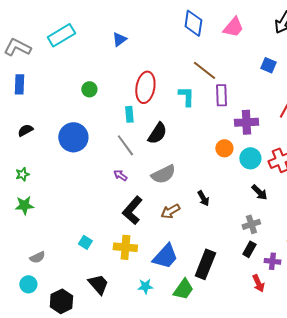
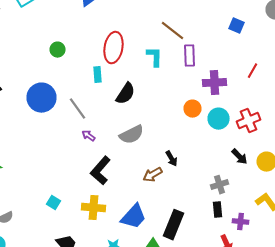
gray line: (125, 145) -> (78, 109), moved
black arrow: (259, 192) -> (240, 157), moved
brown arrow: (170, 211) -> (152, 175), moved
black rectangle: (249, 249) -> (218, 210), turned -35

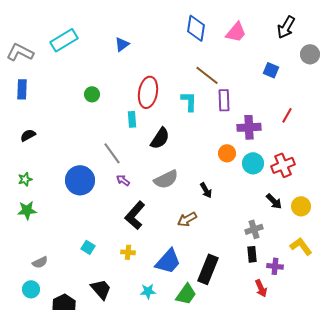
blue circle: (42, 98) -> (80, 180), moved
black arrow: (172, 159) -> (206, 190), moved
yellow cross: (94, 208) -> (128, 252), size x0.6

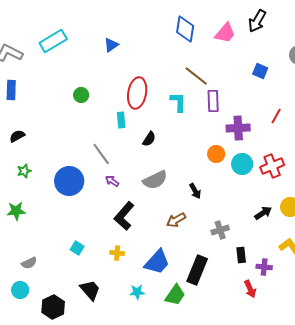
black arrow: (286, 27) -> (257, 21), moved
black semicircle: (160, 138) -> (149, 139), size x0.7
green star: (25, 179) -> (24, 171), moved
black arrow: (274, 201) -> (263, 213), moved, turned -78
gray cross: (254, 229) -> (220, 230), moved

